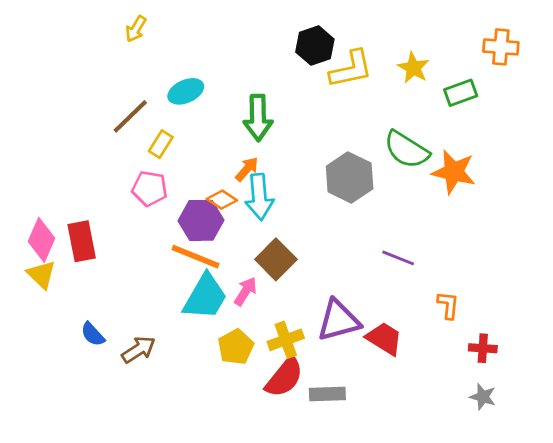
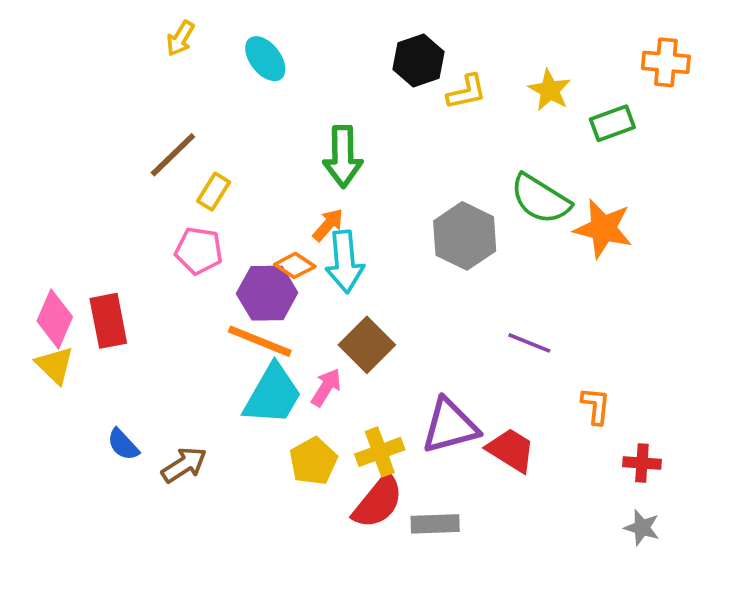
yellow L-shape: (351, 69) -> (467, 92), size x0.7
cyan ellipse: (186, 91) -> (265, 59), moved, turned 76

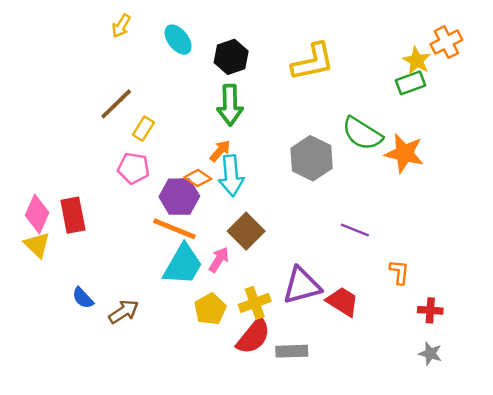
black hexagon: (419, 60) -> (231, 57), moved
orange cross: (666, 62) -> (446, 42), turned -32
yellow star: (550, 90) -> (417, 61), moved
yellow L-shape: (467, 92) -> (313, 62), size x1.6

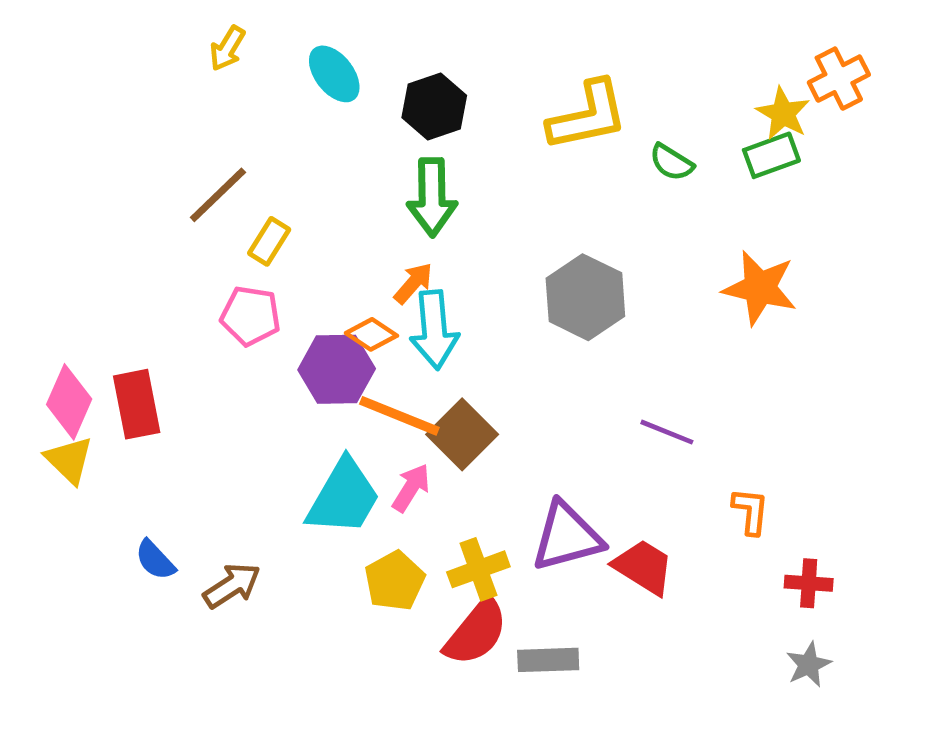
green semicircle: (362, 134) -> (671, 162), moved, size x0.6
orange line: (174, 229) -> (399, 416), moved
gray star: (430, 354) -> (809, 665), turned 30

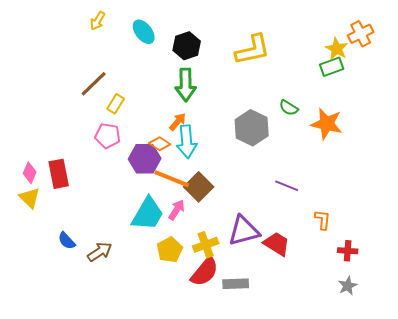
green semicircle: (671, 162) -> (289, 108), moved
pink diamond: (69, 402) -> (30, 173), size x0.7

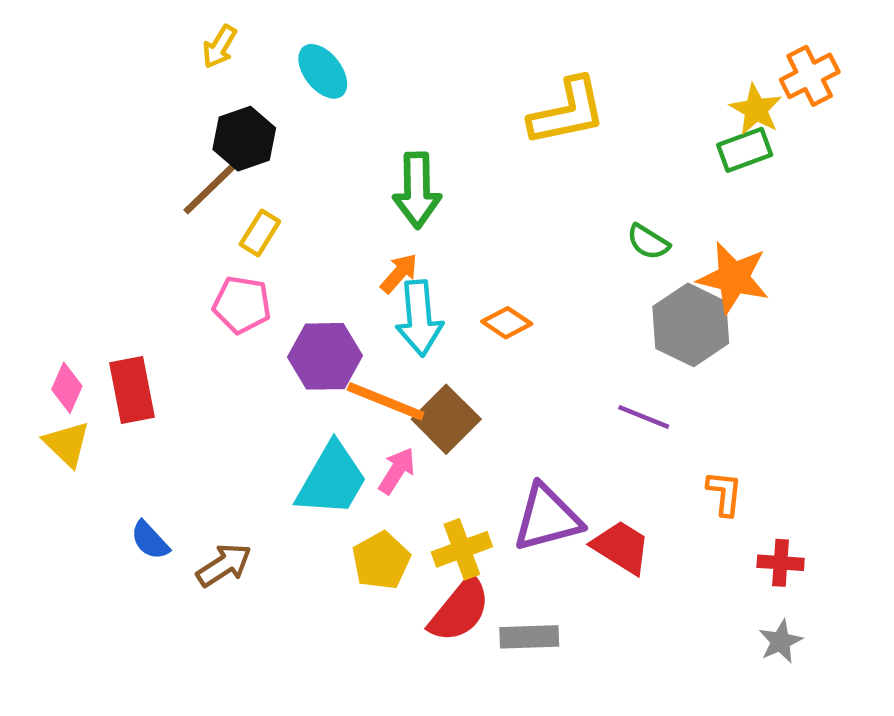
black hexagon: (187, 46) -> (244, 139), moved
gray hexagon: (252, 128) -> (691, 325), moved
orange diamond: (160, 144) -> (507, 323), moved

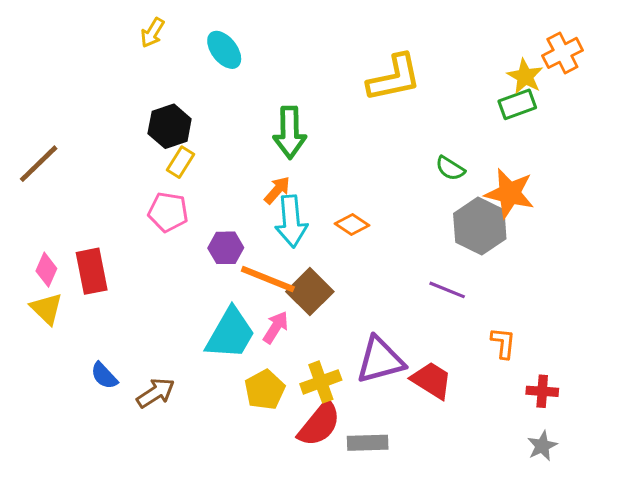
black hexagon: (244, 139) -> (170, 126), moved
brown line: (211, 188) -> (39, 164), moved
purple hexagon: (325, 356) -> (226, 248), size x0.7

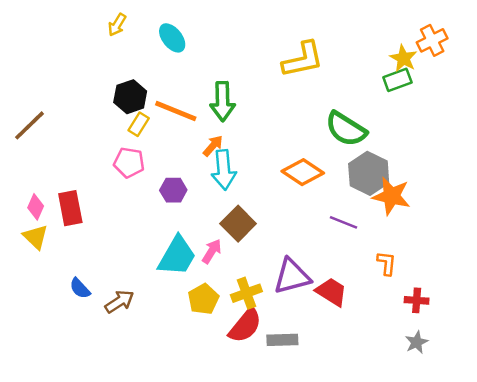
green semicircle: (450, 168) -> (346, 129), size x1.8
orange star: (509, 193) -> (391, 196), moved
orange diamond: (352, 224) -> (303, 172), moved, size x1.6
orange line: (268, 279) -> (176, 111), moved

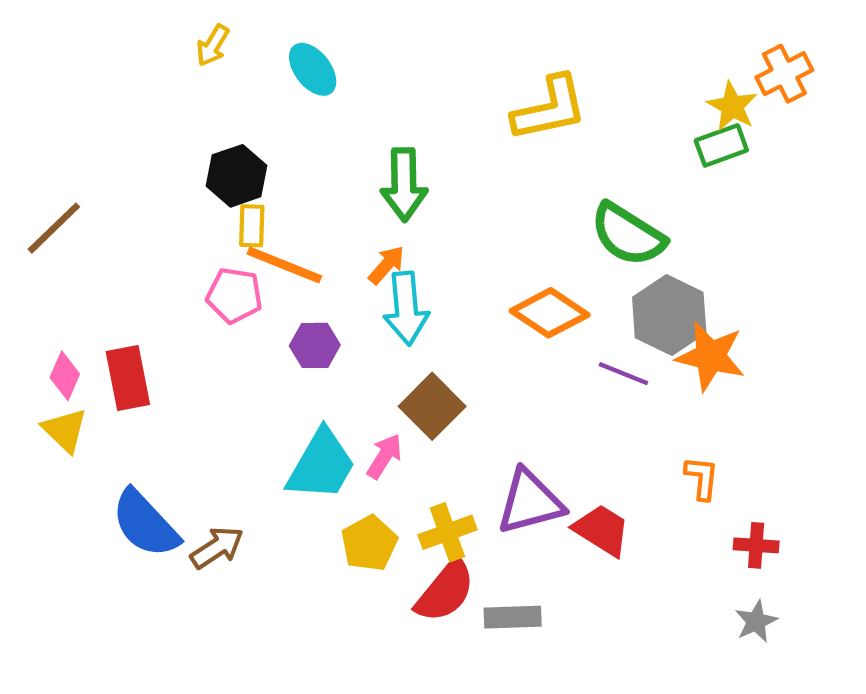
orange line: (176, 111) -> (284, 265), moved
yellow rectangle: (139, 124) -> (252, 226), turned -30
purple line: (343, 222) -> (623, 374), moved
blue semicircle: (80, 288) -> (145, 524), size x1.8

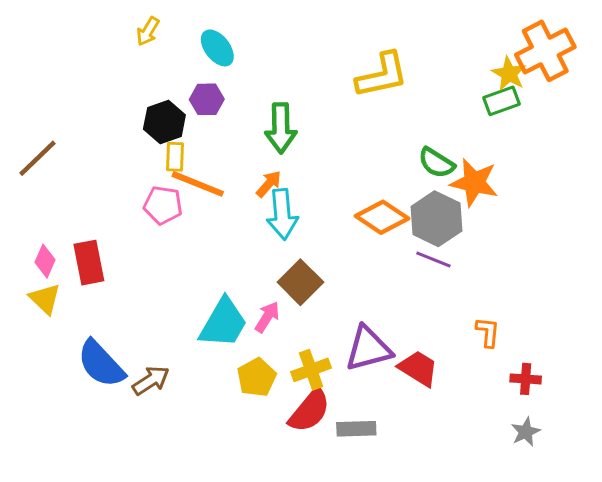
orange cross: (784, 74) -> (545, 51), size x1.5
green semicircle: (628, 235) -> (436, 163), size x0.7
gray hexagon: (669, 315) -> (436, 219), moved
purple hexagon: (315, 345) -> (207, 99), moved
orange star: (710, 356) -> (474, 182), moved

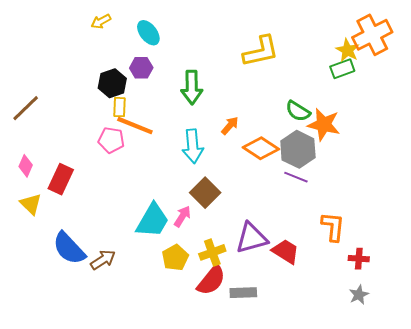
yellow arrow: (148, 31) -> (101, 21), turned 30
orange arrow: (269, 184) -> (230, 126), moved
pink diamond: (45, 261) -> (26, 166), moved
red rectangle: (89, 263) -> (61, 179), turned 36
orange L-shape: (488, 332) -> (333, 227), size x1.4

